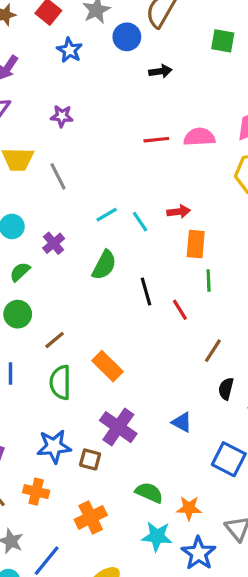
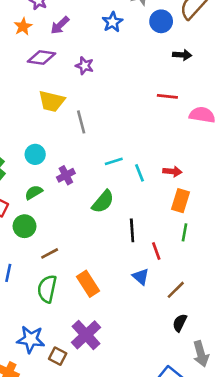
purple star: (62, 116) -> (85, 66), moved
red line: (156, 140) -> (167, 96), moved
blue triangle: (182, 422) -> (141, 277), moved

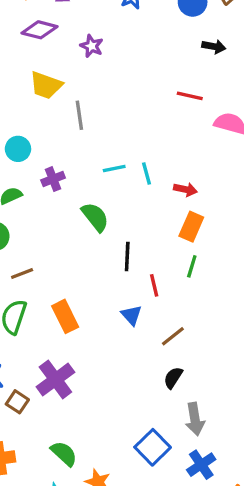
cyan line: (140, 173) -> (147, 173), moved
green semicircle: (103, 202) -> (95, 217), turned -85

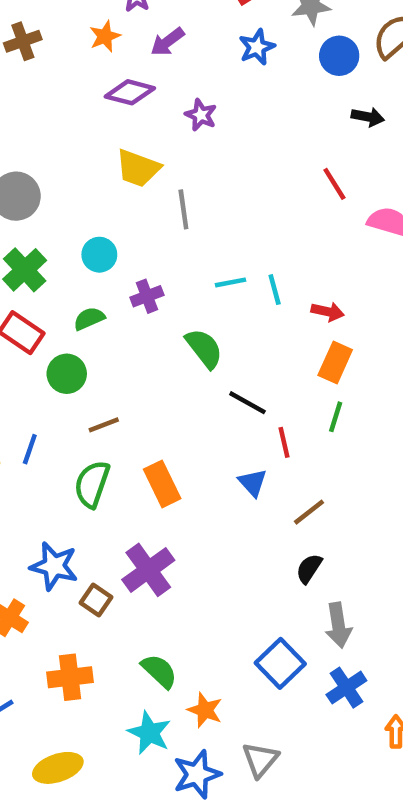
red line: (190, 96) -> (334, 184), turned 45
black line: (127, 257) -> (247, 403), turned -64

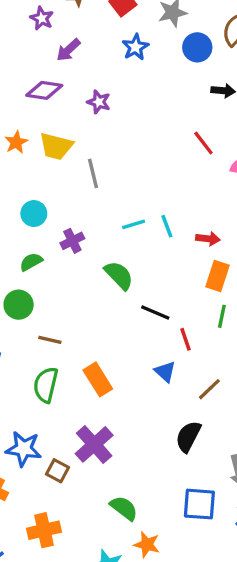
orange star: (105, 36) -> (16, 142), moved
brown line: (104, 425) -> (50, 340), turned 40
black semicircle: (309, 569) -> (188, 437), moved, size x1.4
blue square: (280, 663) -> (199, 504), turned -36
green semicircle: (159, 671) -> (124, 508), moved

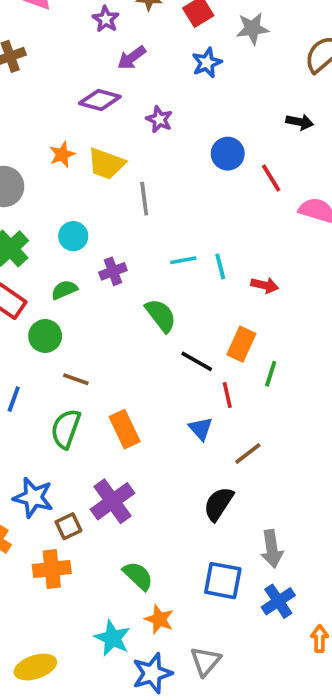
blue circle: (197, 47) -> (228, 154), moved
orange rectangle: (218, 276) -> (241, 344), moved
brown square: (57, 471) -> (68, 526), turned 30
orange cross: (44, 530) -> (52, 569), moved

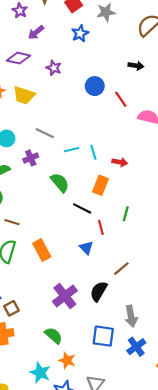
gray line: (144, 199) -> (45, 133), moved, turned -54
orange rectangle: (241, 344) -> (100, 185), moved
brown line: (248, 454) -> (121, 269), moved
purple cross: (113, 501) -> (65, 296), moved

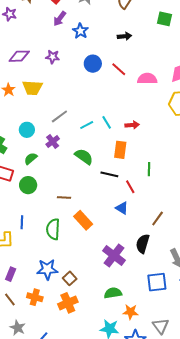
purple arrow: (36, 32) -> (60, 19), moved
blue star: (80, 33) -> (80, 31), moved
gray line: (45, 133) -> (59, 116), turned -48
brown line: (12, 222) -> (64, 198), moved
green semicircle: (53, 336) -> (113, 293), turned -36

